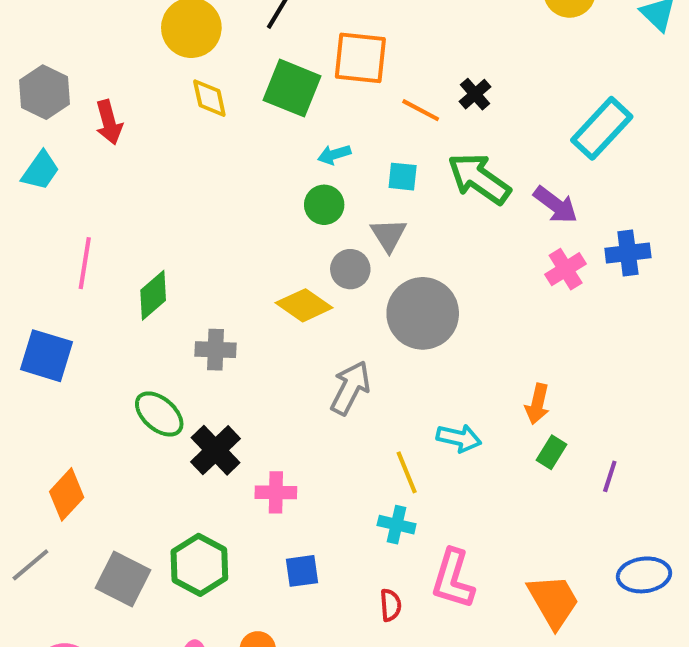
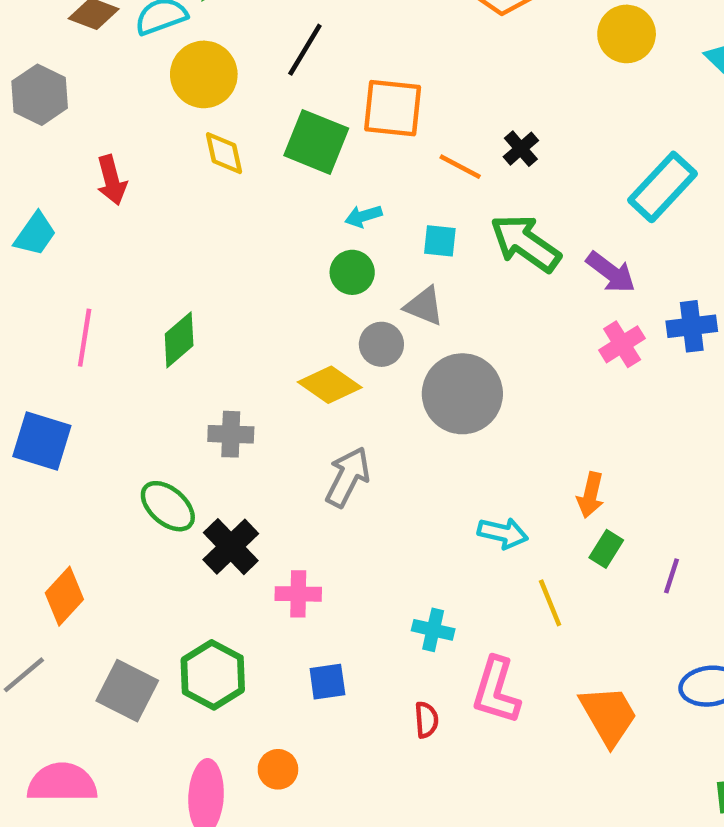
gray hexagon: (45, 92) -> (40, 95), moved
gray triangle: (389, 235) -> (424, 306), turned -36
green diamond: (153, 295) -> (179, 340), moved
gray arrow: (350, 388) -> (348, 477), moved
yellow line: (407, 472) -> (550, 603), moved

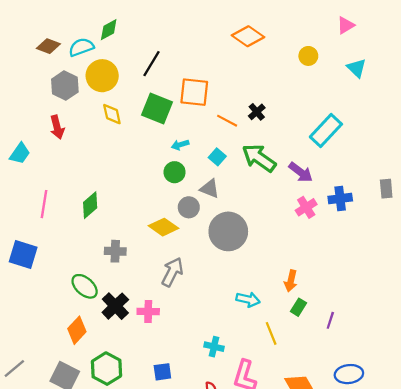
yellow circle: (627, 34) -> (308, 56), size x0.7
gray hexagon: (40, 95) -> (65, 86), moved
cyan square: (440, 241) -> (217, 157), turned 35
pink cross: (298, 594) -> (148, 312), moved
orange diamond: (64, 596) -> (77, 330), moved

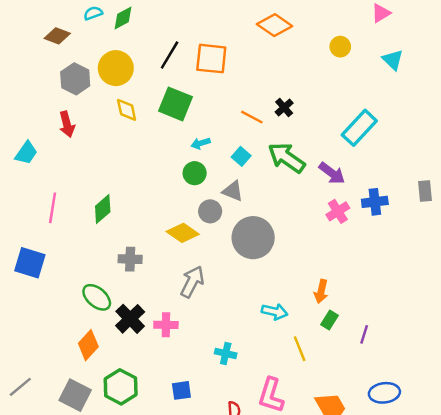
cyan semicircle: (81, 47) -> (93, 13), moved, size x0.7
orange square: (194, 92) -> (211, 59), moved
cyan cross: (214, 347) -> (226, 353), moved

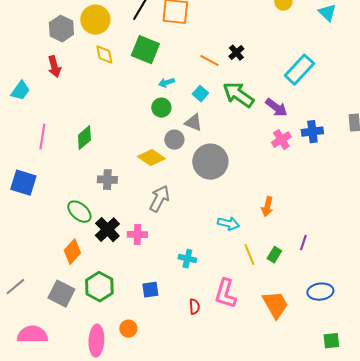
green rectangle: (329, 320) -> (274, 255), moved

